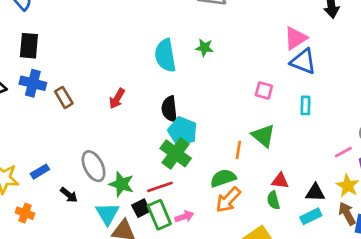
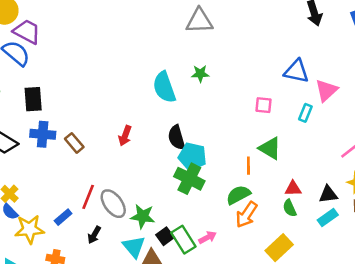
pink triangle: (296, 38) -> (326, 90), moved
cyan rectangle: (305, 105) -> (305, 113), turned 30
red line: (160, 187) -> (88, 197), moved, turned -40
black arrow: (69, 195) -> (94, 235), turned 90

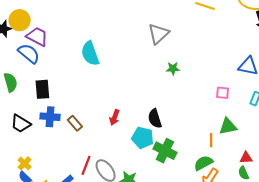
gray triangle: (199, 21) -> (159, 34), moved, turned -40
cyan semicircle: (164, 87) -> (90, 53), moved
green triangle: (270, 148) -> (228, 126), turned -42
cyan pentagon: (192, 157) -> (143, 138), moved

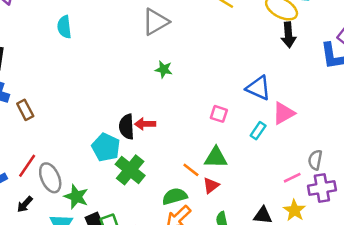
cyan semicircle: (90, 53) -> (64, 27), size x0.7
red arrow: (114, 117) -> (145, 124), moved, turned 56
orange line: (211, 140) -> (191, 170), turned -64
red triangle: (246, 158) -> (211, 185), moved, turned -48

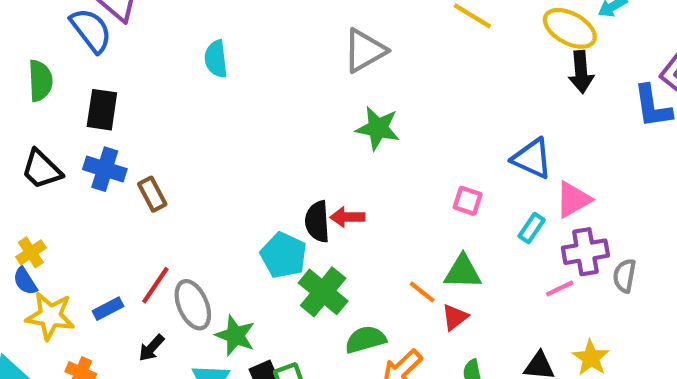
green star: (164, 69) -> (378, 128), size x1.5
pink line: (292, 178) -> (560, 288), moved
purple cross: (322, 188) -> (585, 252), moved
green semicircle: (175, 196) -> (365, 339), moved

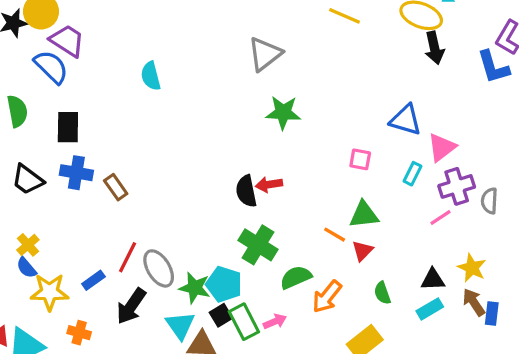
cyan pentagon: (284, 255) -> (224, 284), moved
black arrow: (151, 348) -> (131, 306), size x1.6

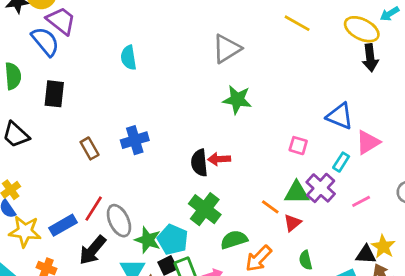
blue cross: (76, 173) -> (135, 140), moved, turned -32
purple cross: (457, 186) -> (321, 188), moved, turned -36
blue rectangle: (93, 280) -> (63, 225), size x1.4
black triangle: (433, 280) -> (366, 255), moved

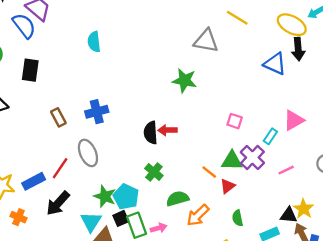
gray triangle: (227, 49) -> (206, 41), moved, turned 40
blue triangle: (340, 116) -> (275, 64), moved
green cross: (205, 209) -> (154, 172), size x0.7
gray ellipse: (119, 221) -> (88, 153), moved

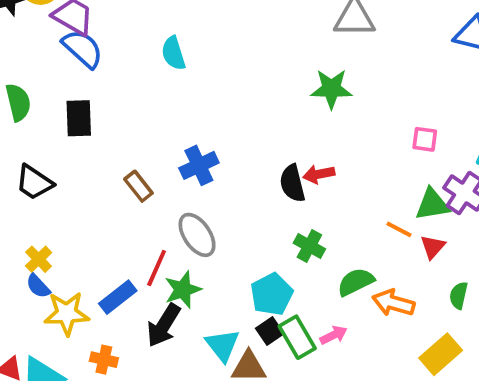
blue semicircle: (24, 26) -> (83, 49), moved
green star: (105, 196) -> (183, 290), moved, turned -30
cyan pentagon: (126, 197) -> (272, 294), turned 30
orange arrow: (198, 215) -> (393, 303), turned 70
green semicircle: (238, 218) -> (459, 295), turned 35

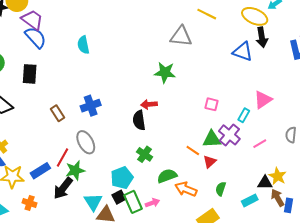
red arrow: (319, 174) -> (149, 104), moved

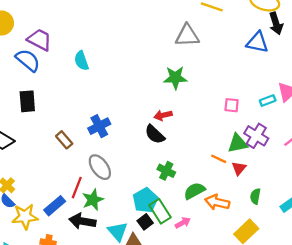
purple trapezoid: (32, 20) -> (40, 40), moved
cyan rectangle: (244, 115) -> (268, 101), moved, turned 48
black semicircle: (139, 120) -> (155, 134), turned -30
black arrow: (63, 188) -> (82, 221), turned 70
green rectangle: (133, 202) -> (160, 211), moved

